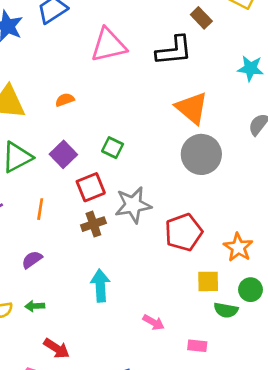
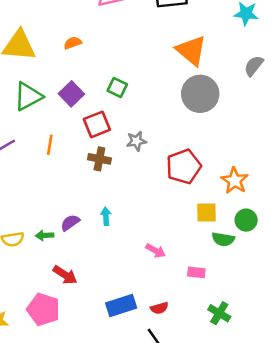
gray star: (133, 205) -> (136, 141), size x0.6
brown cross: (93, 224) -> (99, 159), turned 30
purple semicircle: (32, 260) -> (70, 223), moved
cyan arrow: (100, 286) -> (106, 216), size x0.6

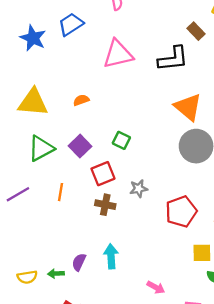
cyan arrow: (106, 216) -> (111, 256), size x1.5
purple semicircle: (70, 223) -> (79, 262), turned -30

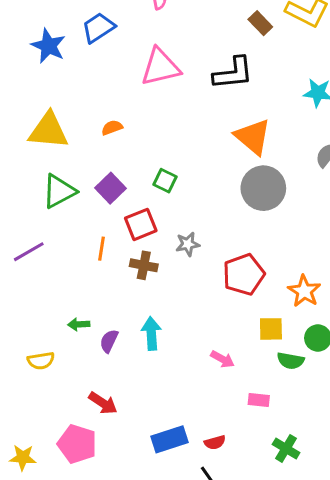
brown rectangle: (196, 31) -> (260, 23), moved
orange line: (60, 192) -> (101, 249), moved
green arrow: (56, 274) -> (79, 324), moved
pink arrow: (156, 287) -> (222, 359), moved

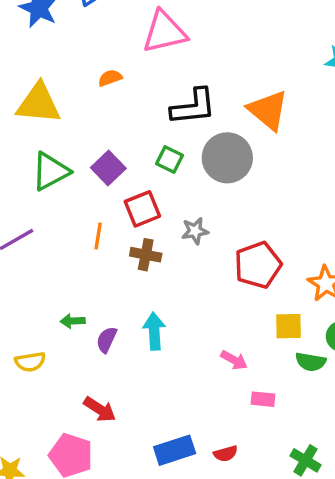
black L-shape: (233, 73) -> (193, 107), moved
orange semicircle: (112, 128) -> (110, 78), moved
gray circle: (263, 188) -> (227, 158), moved
pink rectangle: (259, 400) -> (263, 399), moved

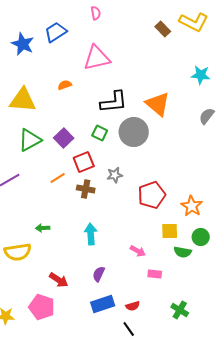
orange line: (98, 236) -> (58, 178), turned 49
purple semicircle: (107, 340) -> (99, 274), moved
yellow semicircle: (30, 362) -> (18, 252), size x1.5

